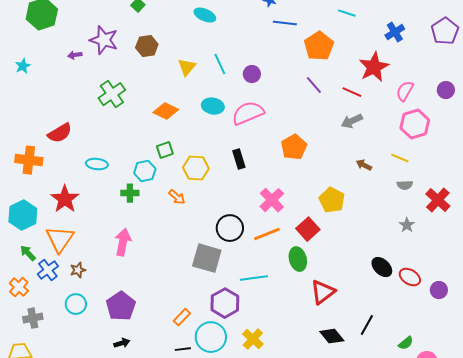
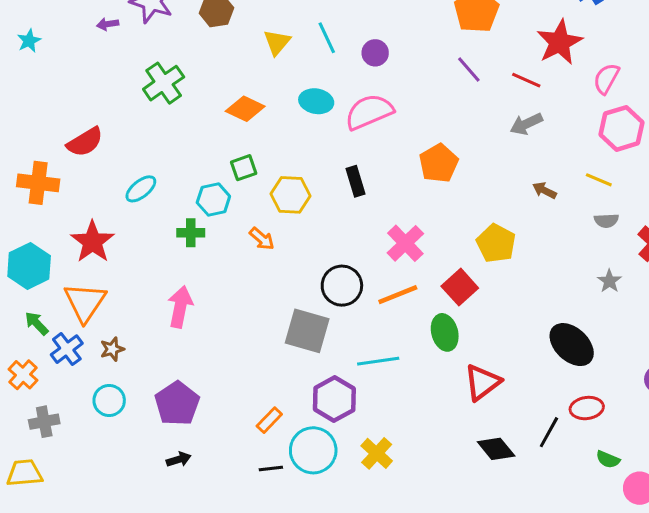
cyan ellipse: (97, 164) -> (141, 189), turned -45
black ellipse: (382, 267) -> (572, 345), size x1.4
red ellipse: (410, 277) -> (587, 408), moved, turned -40
green semicircle: (406, 343) -> (608, 459), turned 63

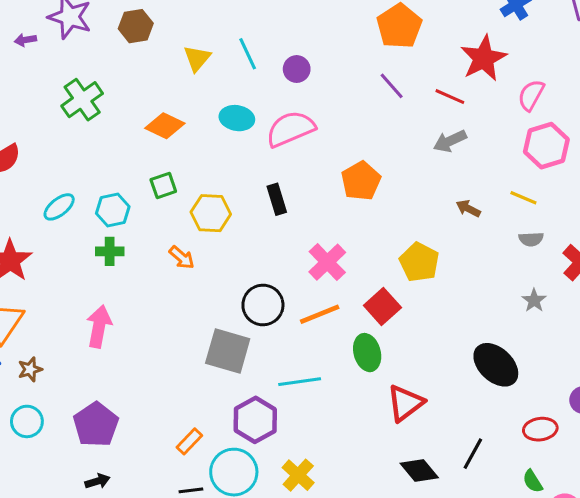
cyan hexagon: (213, 199) -> (113, 210), moved
red ellipse: (587, 408) -> (540, 429), moved
green semicircle: (608, 459) -> (533, 481), turned 35

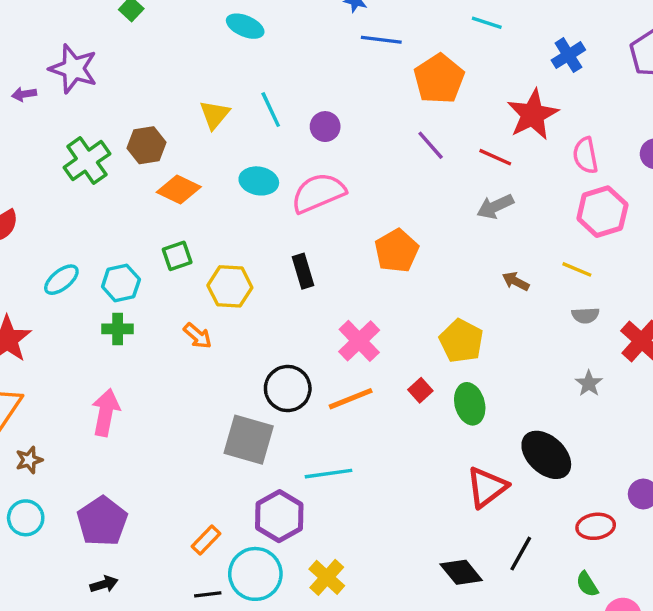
brown hexagon: (136, 26) -> (146, 145), moved
pink semicircle: (531, 95) -> (585, 155), turned -40
red square: (382, 307) -> (420, 390), size x0.6
green ellipse: (367, 353) -> (470, 404), moved
red triangle: (405, 403) -> (487, 487), moved

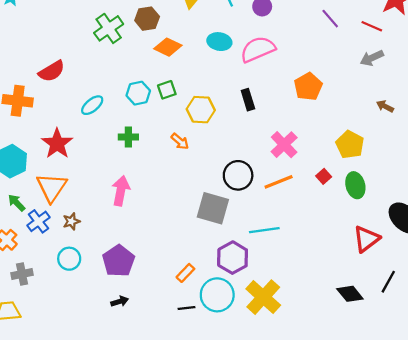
cyan hexagon: (121, 283) -> (138, 93), moved
yellow cross: (327, 577) -> (263, 297), size x1.5

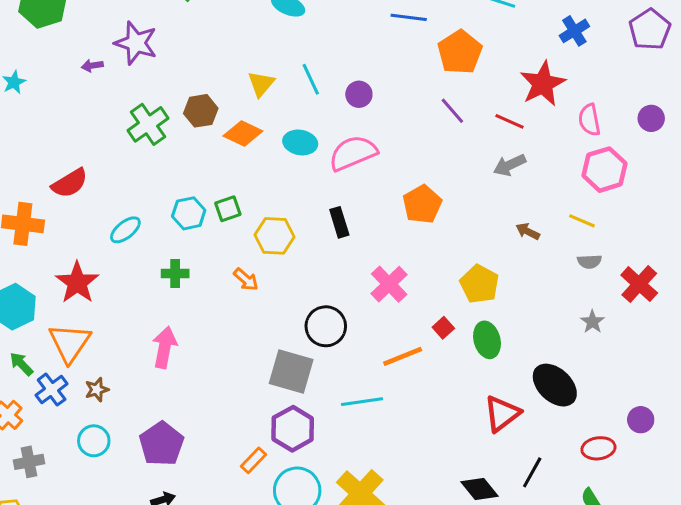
orange diamond: (168, 47) -> (243, 133), moved
orange line: (279, 182) -> (403, 356), moved
purple hexagon: (233, 258) -> (293, 429), moved

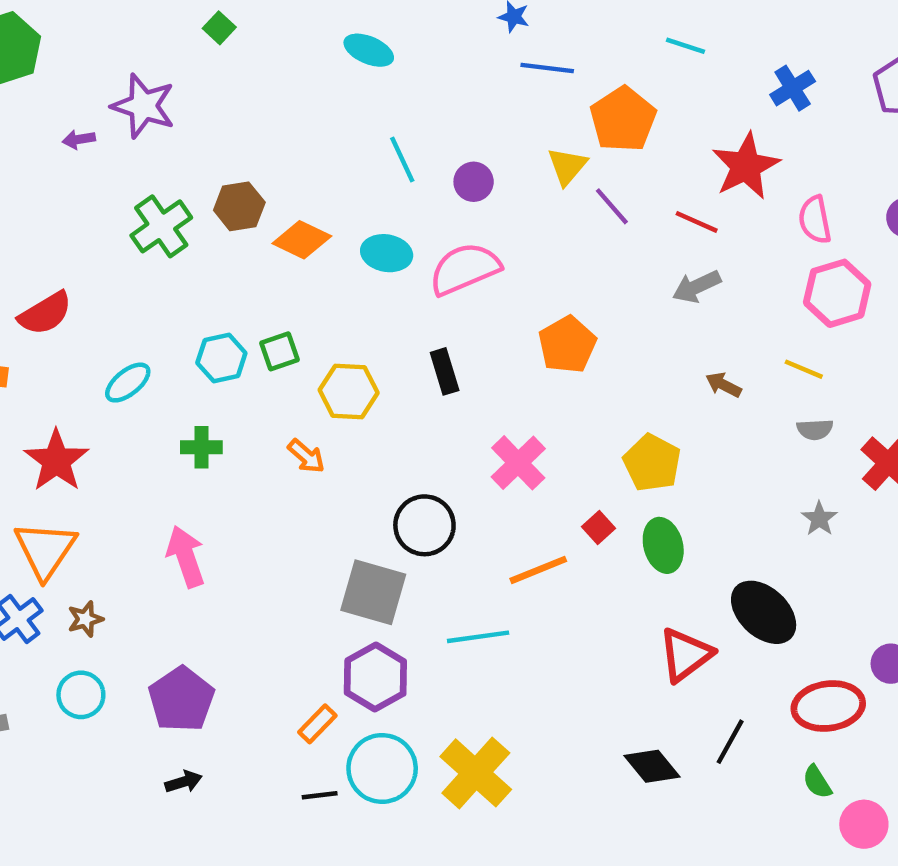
yellow triangle: (261, 84) -> (567, 166), moved
pink arrow: (165, 347) -> (186, 557), turned -30
red ellipse: (598, 448) -> (828, 706), size x1.4

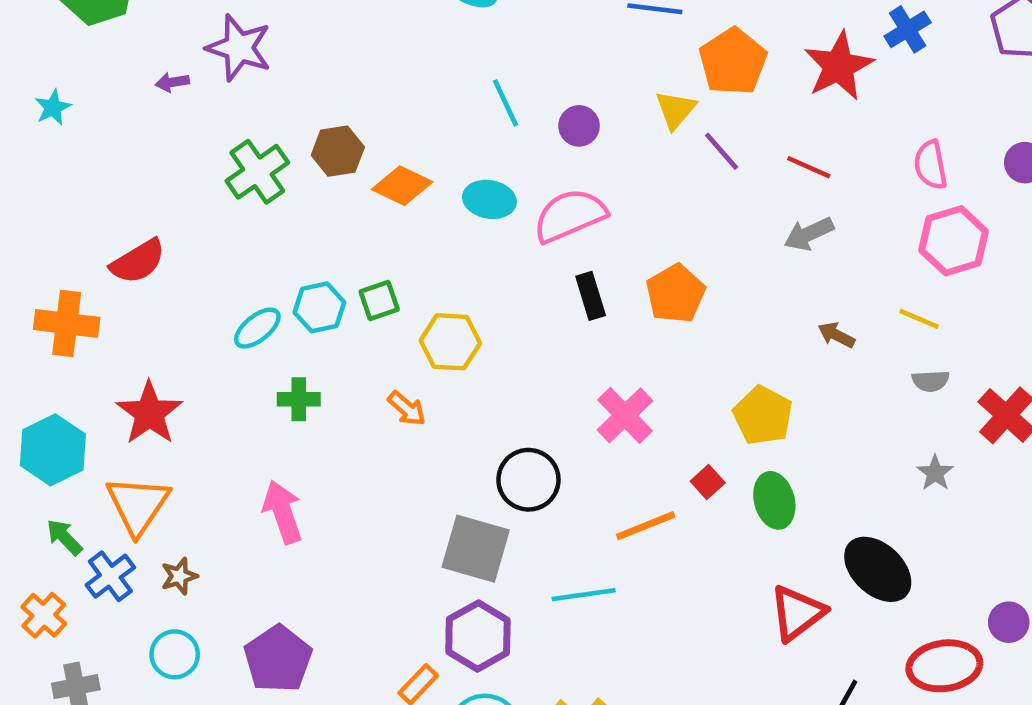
red star: (746, 166) -> (839, 66), moved
black rectangle: (445, 371) -> (591, 296), moved
cyan ellipse: (128, 383) -> (257, 328), moved

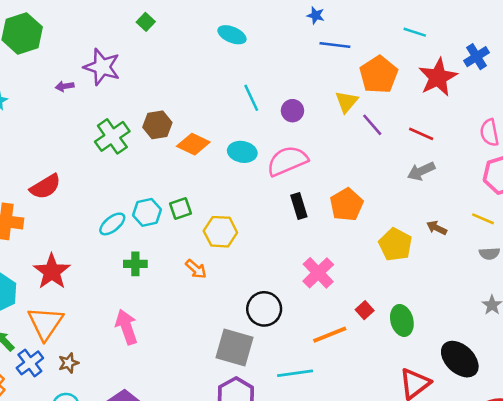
yellow pentagon: (763, 415) -> (395, 245), moved

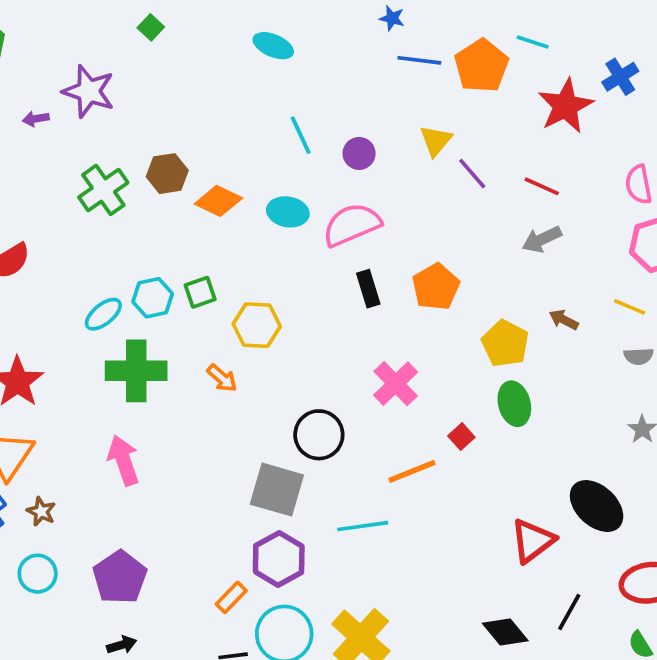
orange pentagon: (379, 75) -> (481, 66), moved
green cross: (135, 264) -> (136, 371), size x1.8
green ellipse: (402, 320) -> (514, 404), moved
brown star: (69, 363) -> (41, 511), turned -30

